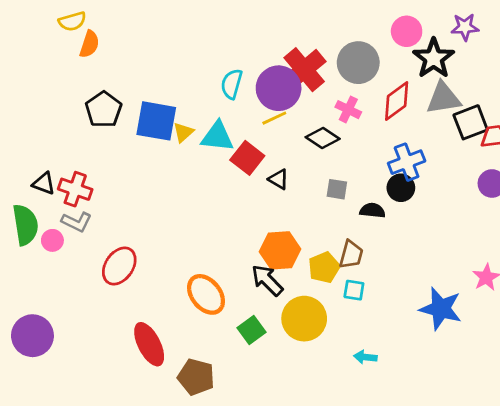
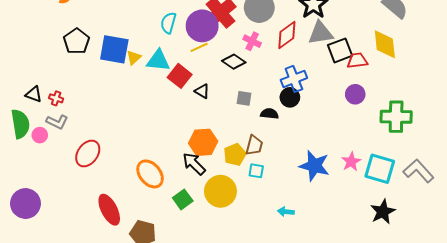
red cross: (75, 189) -> (56, 98), size x0.6
blue star: (441, 309) -> (314, 166), moved
cyan arrow: (365, 357) -> (286, 212), moved

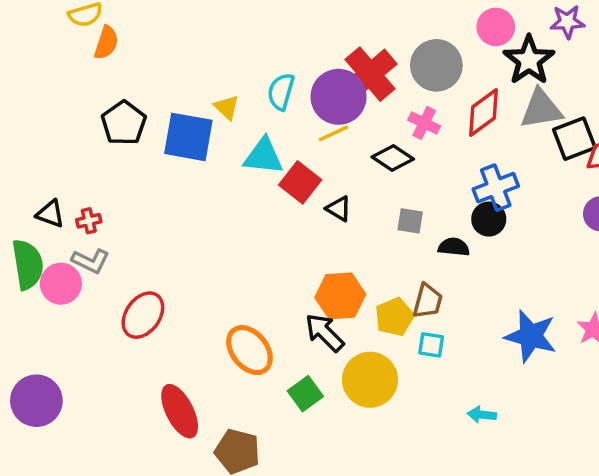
yellow triangle: (134, 58) -> (227, 107), moved, turned -35
red cross: (56, 98) -> (89, 221), turned -32
pink circle: (40, 135) -> (61, 284), size x1.5

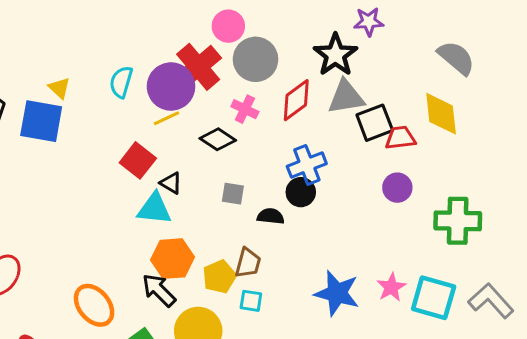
pink circle: (496, 27) -> (228, 26), moved
yellow triangle: (227, 107) -> (59, 88), moved
cyan triangle: (263, 156) -> (154, 209), moved

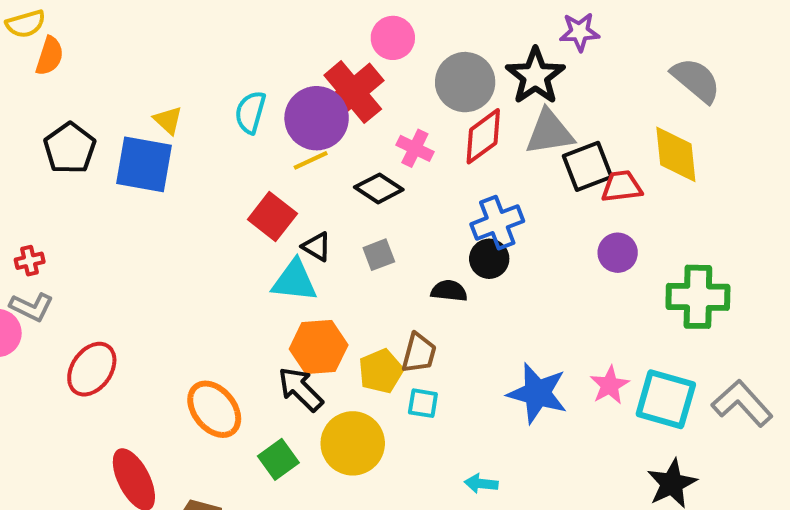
gray circle: (256, 59) -> (465, 82), moved
gray square: (233, 194) -> (379, 255), moved, turned -30

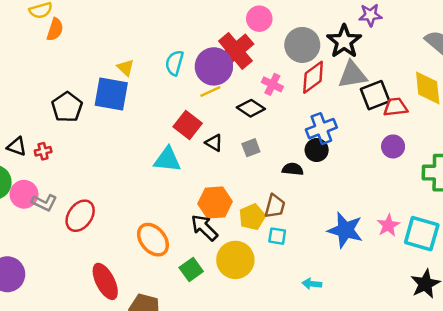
black pentagon: (70, 148) -> (67, 107), moved
cyan triangle: (294, 281) -> (167, 160), moved
gray L-shape: (32, 307) -> (44, 203), moved

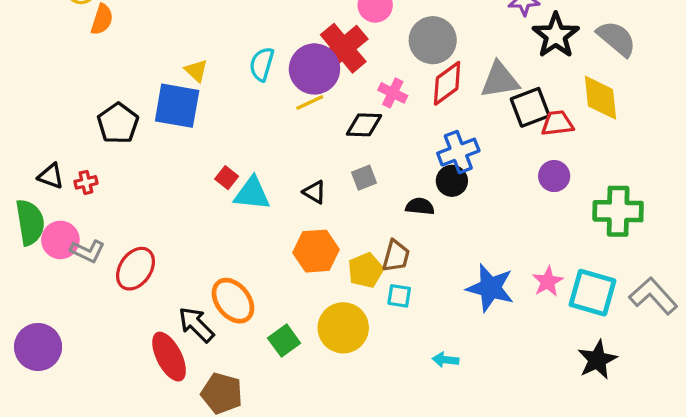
black star: (344, 41) -> (556, 35), moved
black diamond: (251, 108) -> (364, 125), turned -32
red square: (188, 125) -> (227, 178), moved, size x0.6
black triangle: (214, 143) -> (314, 192), moved
black arrow: (204, 228) -> (196, 325), moved

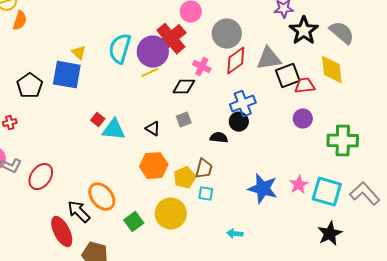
cyan semicircle: (262, 64) -> (120, 49), size x1.4

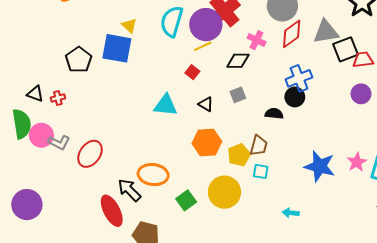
red square: (98, 120) -> (192, 72), moved
orange ellipse: (102, 197) -> (153, 175), turned -44

